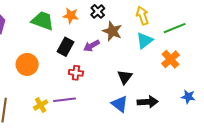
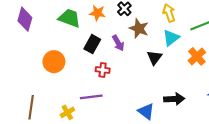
purple arrow: (92, 46) -> (118, 43), turned -91
black triangle: (125, 77) -> (154, 58), moved
blue triangle: (120, 104) -> (146, 111), moved
yellow cross: (41, 105) -> (67, 112), moved

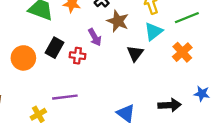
black rectangle: (92, 44) -> (54, 48), moved
red cross: (103, 70) -> (77, 56), moved
black arrow: (174, 99) -> (170, 105), moved

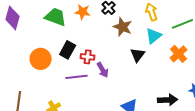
purple arrow: (95, 37) -> (103, 70), moved
purple line: (65, 97) -> (77, 77), moved

